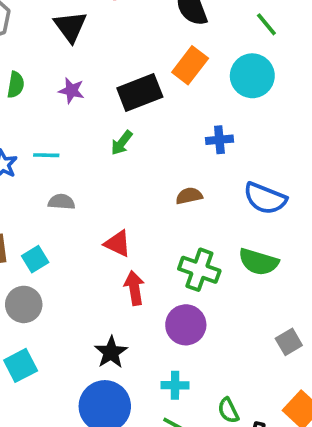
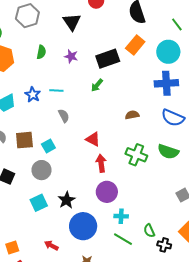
blue cross: (219, 140) -> (166, 83), moved, size x1.6
gray semicircle: (62, 202) -> (64, 116), turned 56
purple circle: (186, 325) -> (107, 192), moved
black star: (111, 352) -> (67, 200), moved

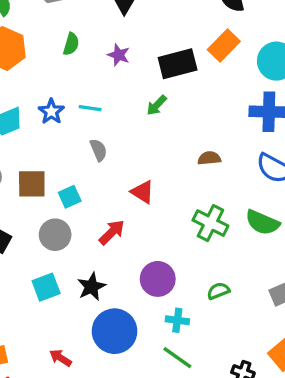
red arrow: (101, 163) -> (112, 232), moved, turned 48
green semicircle: (149, 231) -> (218, 291), moved, turned 88

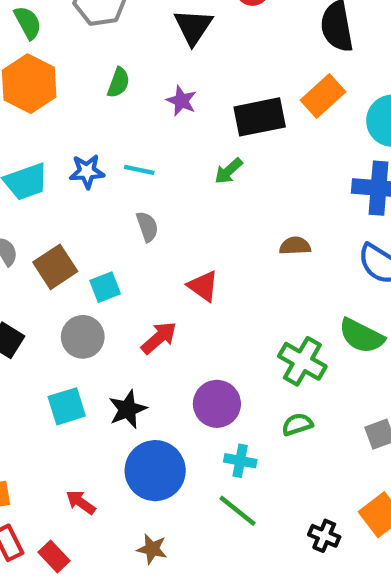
blue star: (51, 111) -> (87, 171), turned 30
brown square: (32, 184) -> (55, 267), turned -36
green cross: (210, 223) -> (302, 361), moved

